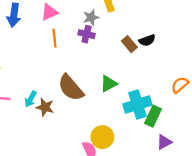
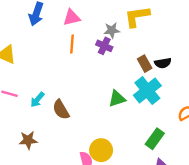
brown semicircle: (71, 88) -> (61, 110), moved, size x0.7
cyan cross: (137, 105) -> (147, 91), moved, turned -32
brown star: (45, 107) -> (28, 140), moved, turned -30

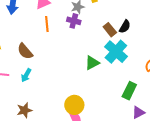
black semicircle: (163, 63) -> (125, 27), turned -40
brown semicircle: (61, 110) -> (25, 51), moved
yellow circle: (101, 150) -> (74, 105), moved

